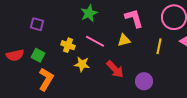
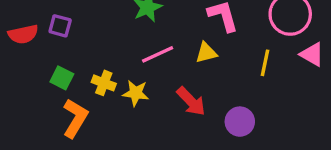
pink line: (95, 41) -> (158, 54), turned -54
yellow cross: (68, 45) -> (104, 83), moved
red semicircle: (15, 55) -> (23, 34), moved

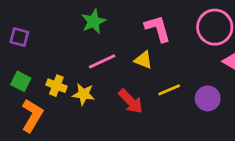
yellow triangle: (206, 53) -> (143, 60), turned 36
yellow line: (265, 63) -> (169, 90), moved, turned 55
purple circle: (240, 122) -> (208, 98), moved

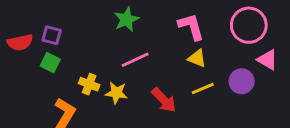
yellow triangle: (143, 60) -> (197, 58), moved
green square: (21, 81) -> (50, 63), moved
purple circle: (208, 98) -> (242, 81), moved

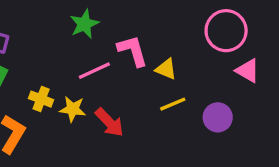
pink L-shape: (191, 27) -> (133, 51), moved
purple circle: (242, 81) -> (218, 117), moved
red arrow: (164, 100) -> (109, 122), moved

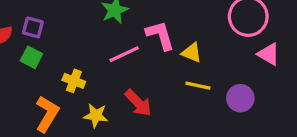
yellow line: (173, 104) -> (198, 86), turned 35
yellow star: (73, 109) -> (96, 115), moved

